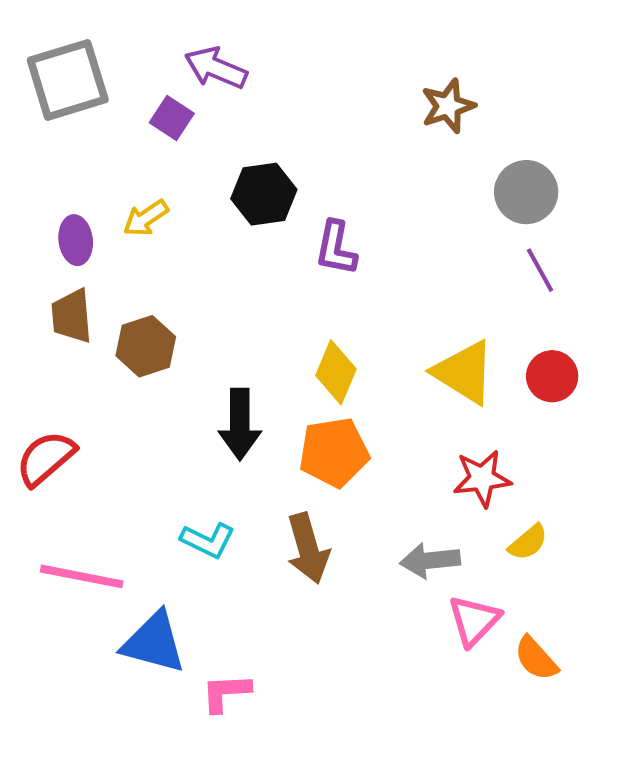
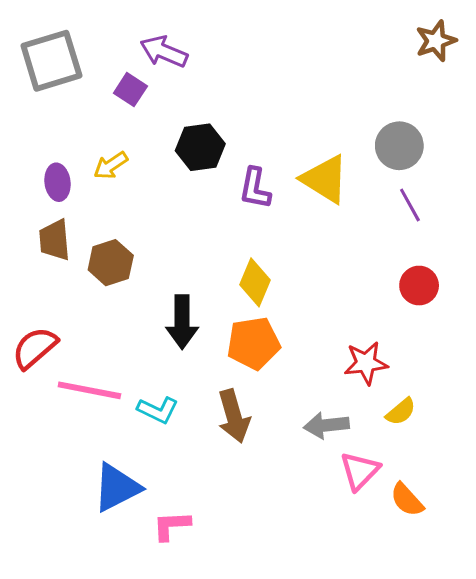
brown star: (448, 106) -> (436, 41), moved
yellow triangle: (464, 372) -> (325, 179), moved
pink line: (82, 576) -> (89, 390), moved
blue triangle: (154, 642) -> (117, 488), turned -42

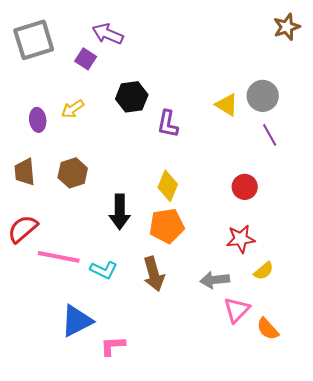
yellow triangle: (325, 179) -> (227, 105), moved, size x0.7
brown trapezoid: (54, 240) -> (25, 172), moved
red circle: (419, 286) -> (245, 187), moved

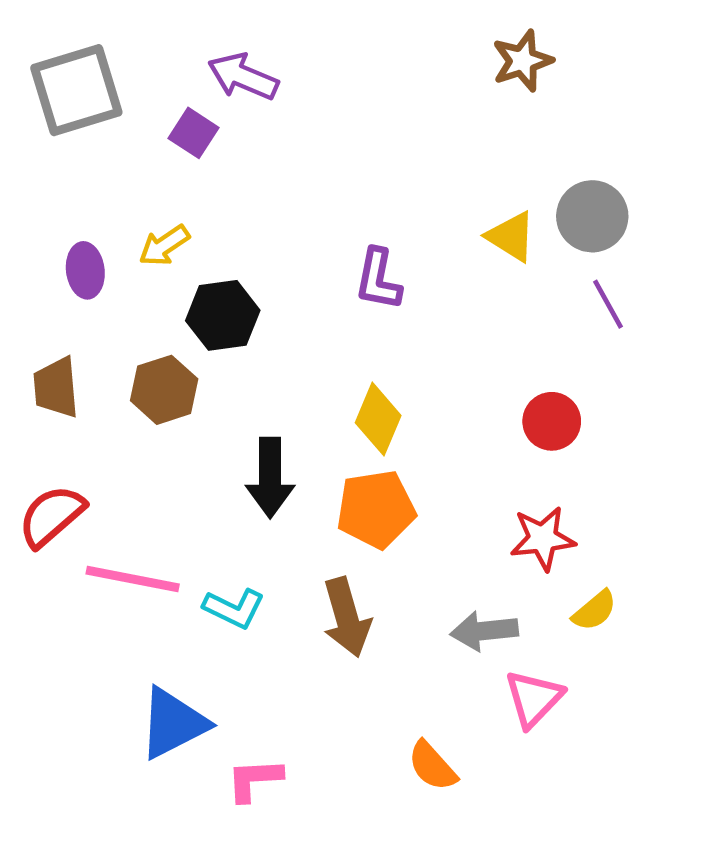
brown star: (287, 27) -> (522, 61), moved
black hexagon: (132, 97) -> (223, 315), moved
orange semicircle: (268, 329) -> (432, 766), moved

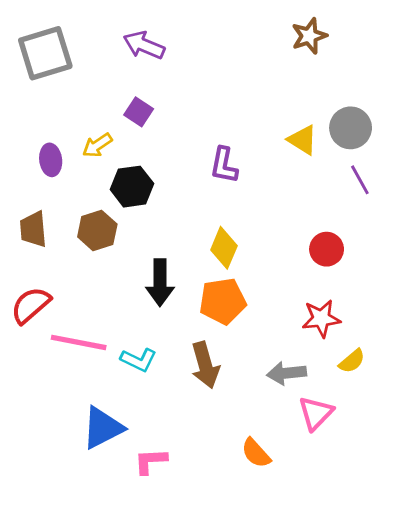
purple square: (193, 133) -> (139, 112), moved

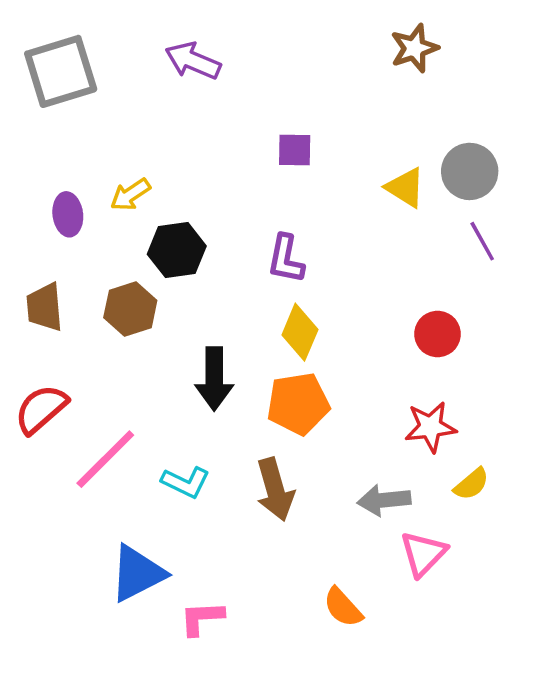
purple square: (139, 112) -> (295, 150), moved, turned -32
purple L-shape: (224, 165) -> (286, 259), moved
pink line: (79, 342) -> (105, 459), turned -56

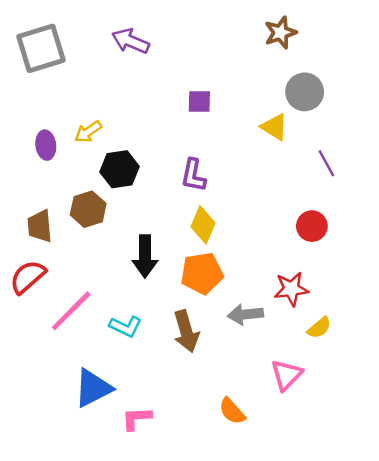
gray circle: (470, 171) -> (305, 92), moved
brown trapezoid: (45, 307) -> (40, 226), moved
red circle: (438, 334) -> (312, 226), moved
gray arrow: (384, 500) -> (245, 314), moved

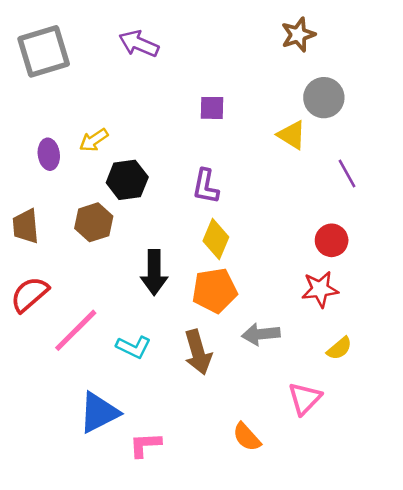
brown trapezoid: (40, 226) -> (26, 226), moved
red star: (291, 289) -> (320, 289), moved

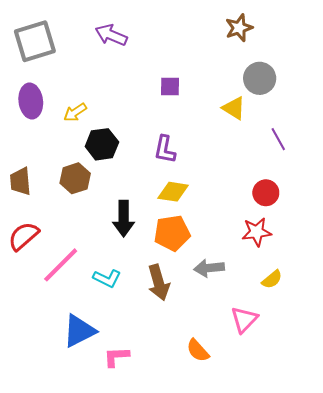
purple ellipse: (49, 154) -> (31, 101), moved, size x1.4
yellow diamond: (216, 239) -> (173, 192), turned 76

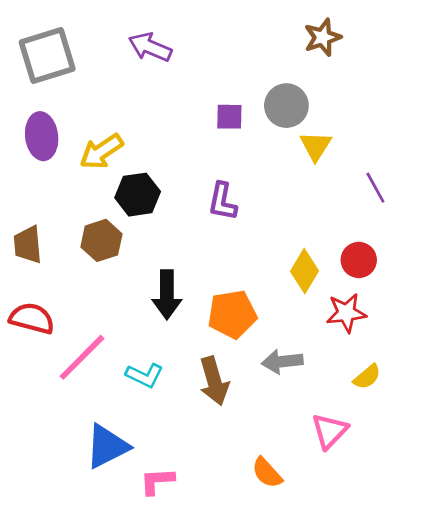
gray circle: (260, 78) -> (286, 106), moved
yellow triangle: (234, 108) -> (316, 146), turned 30
yellow arrow: (75, 112) -> (101, 151), size x1.4
yellow diamond: (173, 192) -> (305, 271), moved, turned -68
red semicircle: (24, 236) -> (32, 318), turned 56

